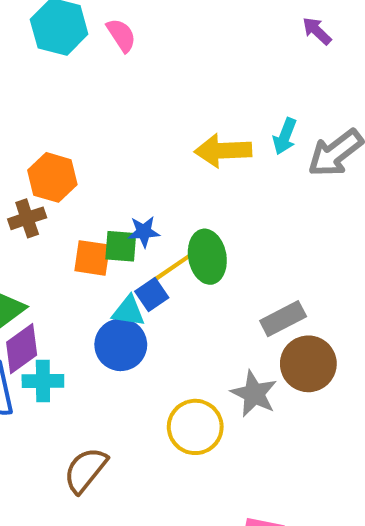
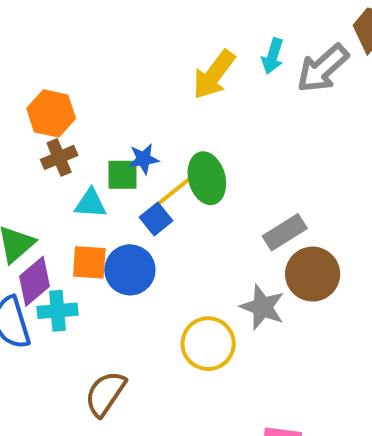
yellow arrow: (223, 151) -> (214, 75), turned -46
brown cross: (27, 218) -> (59, 157), moved
orange square: (92, 258) -> (89, 262), moved
cyan triangle: (128, 311) -> (91, 203), moved

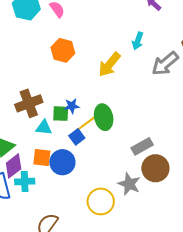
cyan arrow: (273, 56) -> (138, 41), moved
orange hexagon: (51, 113) -> (63, 50), moved
brown cross: (59, 157) -> (29, 103), size x1.5

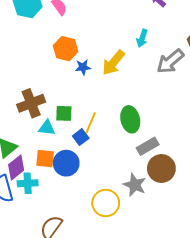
blue star: (72, 106) -> (83, 67), moved
green ellipse: (104, 117) -> (130, 119), moved
yellow line: (87, 123) -> (91, 123), turned -30

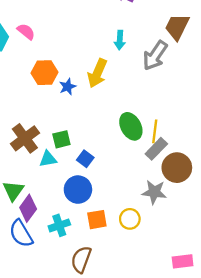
yellow line: (91, 123) -> (155, 131), moved
orange square: (45, 159) -> (97, 220), moved
cyan cross: (28, 183) -> (59, 225), moved
yellow circle: (106, 203) -> (130, 219), size x0.7

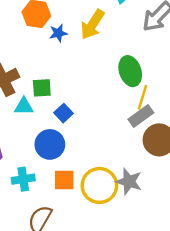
green ellipse: (131, 126) -> (130, 71), moved
gray star: (154, 192) -> (129, 181), moved
yellow circle: (130, 219) -> (99, 185), size x1.6

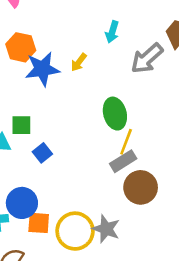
yellow arrow: (93, 25) -> (79, 62), size x0.6
blue star: (58, 33) -> (42, 69), size x1.8
blue circle: (50, 144) -> (22, 203), moved

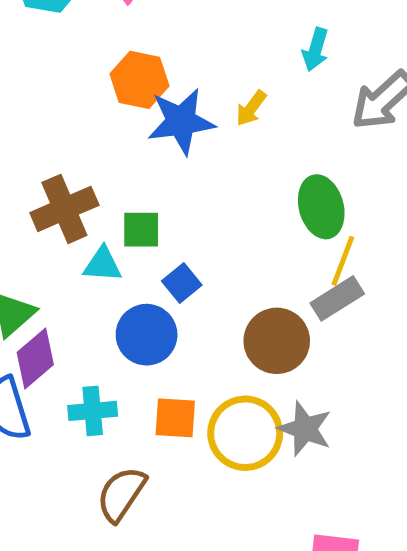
brown circle: (141, 187) -> (277, 341), moved
blue circle: (22, 203) -> (147, 335), moved

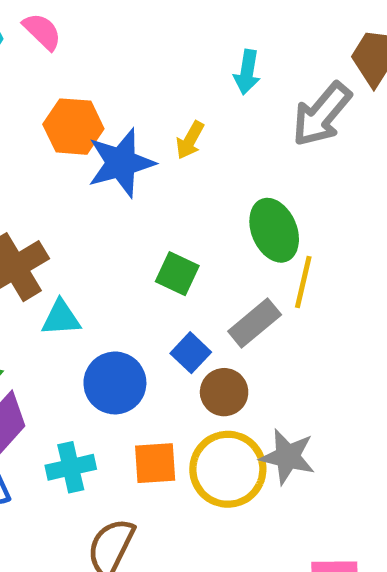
green square: (141, 230) -> (177, 274), moved, turned 33
blue square: (182, 283) -> (191, 353), moved
gray rectangle: (337, 298) -> (255, 323), moved
brown circle: (277, 341) -> (224, 392), moved, size x0.7

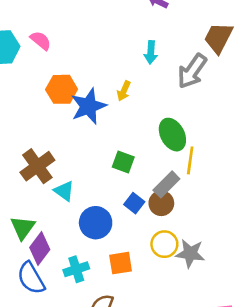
cyan triangle: (61, 318) -> (64, 191), turned 45
brown circle: (224, 392) -> (161, 203), moved
yellow circle: (228, 469) -> (164, 244), moved, size x0.7

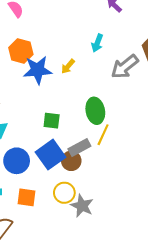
green square: (123, 162) -> (52, 121), turned -30
blue square: (134, 203) -> (51, 155), size x1.8

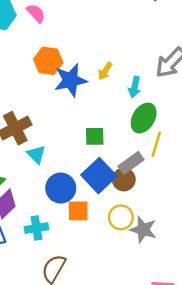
cyan arrow: (97, 43) -> (135, 87), moved
green ellipse: (95, 111) -> (144, 118), turned 50
orange square: (27, 197) -> (78, 211), moved

